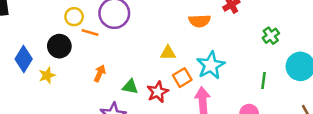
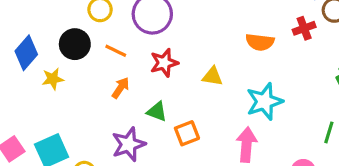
orange line: (90, 32) -> (116, 51), moved
orange square: (182, 78) -> (187, 133), moved
red star: (158, 92) -> (164, 63), moved

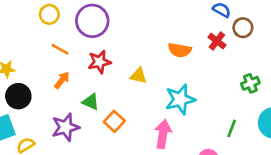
red cross: (304, 28) -> (217, 41), turned -36
black circle: (75, 44) -> (18, 96), moved
orange square: (187, 133) -> (114, 121), turned -30

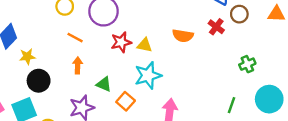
red star: (99, 62) -> (121, 42), moved
yellow triangle: (138, 76) -> (145, 45), moved
orange arrow: (62, 80) -> (78, 65), turned -35
cyan star: (180, 99) -> (148, 75), moved

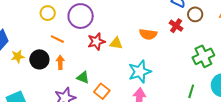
green cross: (247, 64) -> (203, 56), size x1.5
cyan star: (148, 75) -> (140, 72), moved
black circle: (39, 81) -> (39, 59), moved

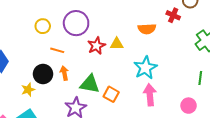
yellow star: (18, 56) -> (28, 90), moved
green triangle: (83, 77) -> (90, 84), size x1.5

